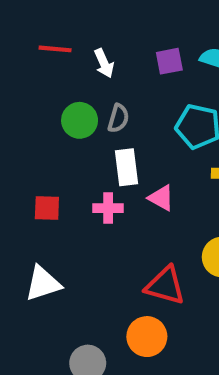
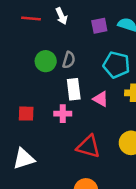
white arrow: (104, 63) -> (61, 16), moved
pink triangle: (161, 198) -> (101, 99), moved
red triangle: (165, 286) -> (88, 147), moved

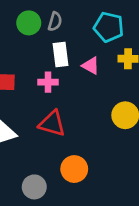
red triangle: (88, 147) -> (52, 124), moved

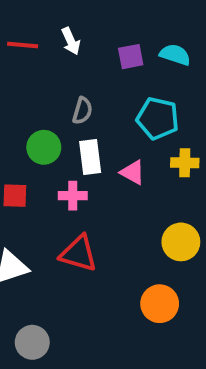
green circle: (29, 23) -> (44, 147), moved
orange circle: (74, 169) -> (160, 304), moved
gray circle: (34, 187) -> (32, 342), moved

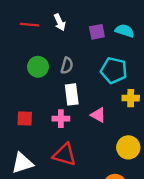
green circle: (44, 147) -> (38, 67), moved
pink triangle: (133, 172) -> (98, 115), moved

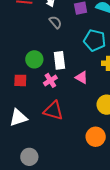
gray semicircle: (67, 66) -> (55, 22), moved, turned -56
green circle: (38, 67) -> (34, 59), moved
pink cross: (61, 119) -> (50, 80), turned -32

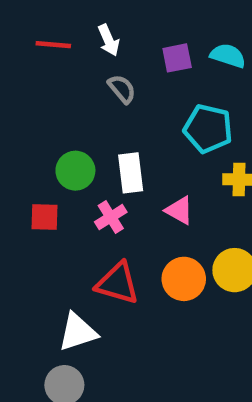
white triangle: (18, 118) -> (78, 332), moved
orange circle: (96, 137) -> (184, 279), moved

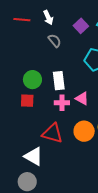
purple square: (177, 58) -> (81, 26), turned -32
red square: (44, 217) -> (27, 101), moved
pink cross: (111, 217) -> (62, 103), moved, turned 32
white triangle: (78, 332) -> (34, 156), turned 48

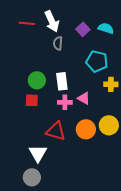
white arrow: (48, 17) -> (52, 21), size x1.5
gray semicircle: (55, 41) -> (58, 43), turned -136
white triangle: (34, 156) -> (38, 153), turned 30

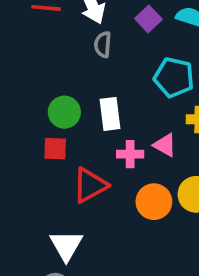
pink triangle: (84, 98) -> (165, 145), moved
pink cross: (65, 102) -> (130, 154), moved
red triangle: (56, 131) -> (90, 185), moved, turned -45

